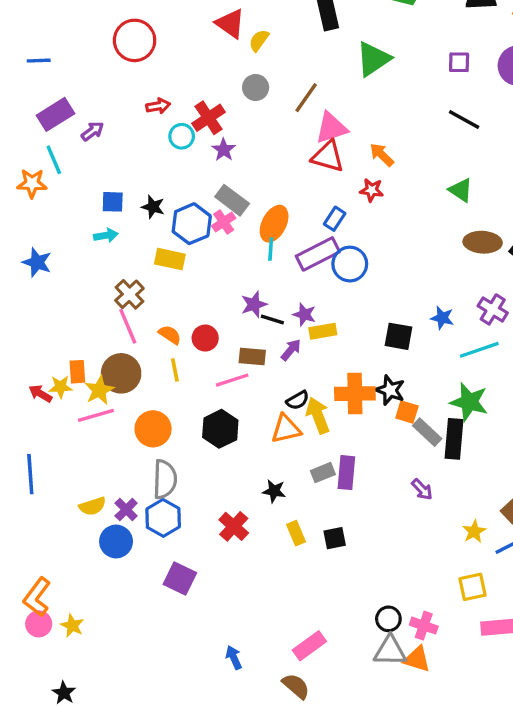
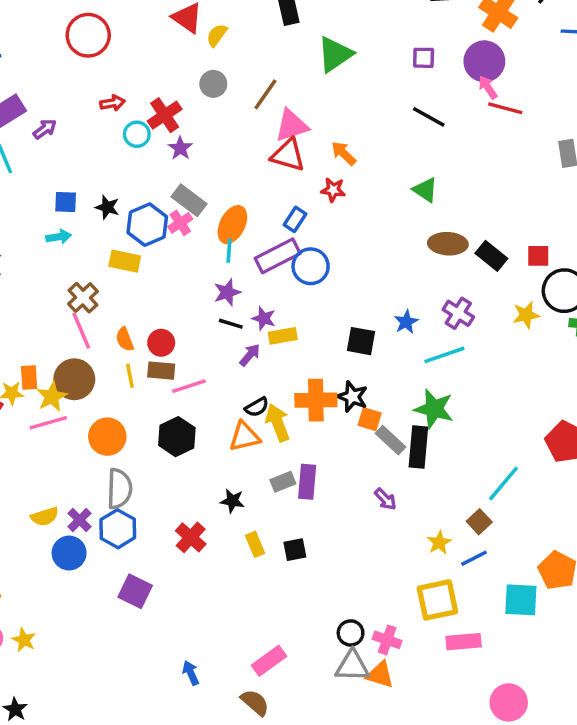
purple star: (254, 304) -> (227, 292), moved
blue star: (442, 318) -> (406, 322), turned 30
orange semicircle: (170, 335) -> (125, 339), turned -145
brown rectangle: (252, 357) -> (161, 371), moved
yellow square: (473, 587) -> (437, 600), size x1.4

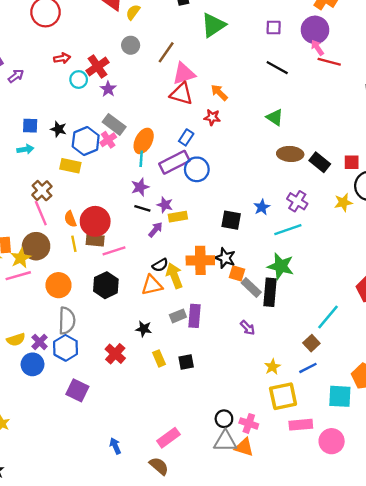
red circle: (161, 343) -> (95, 221), size x1.6
yellow star: (439, 543) -> (272, 367), moved
pink circle: (509, 702) -> (332, 441), moved

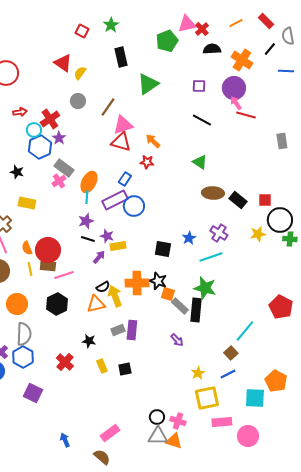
blue hexagon: (86, 141) -> (40, 147), moved

